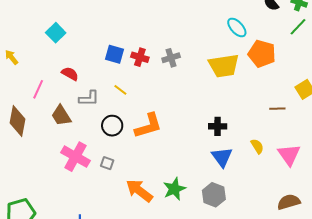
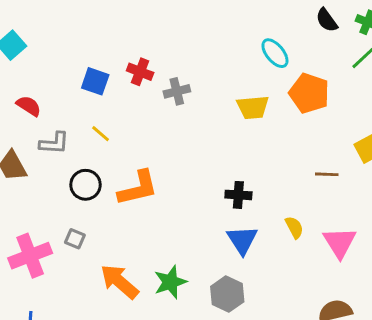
red cross: (140, 57) -> (140, 72), moved
yellow trapezoid: (224, 66) -> (253, 107), size x0.7
pink cross: (75, 157) -> (30, 256), moved, turned 36

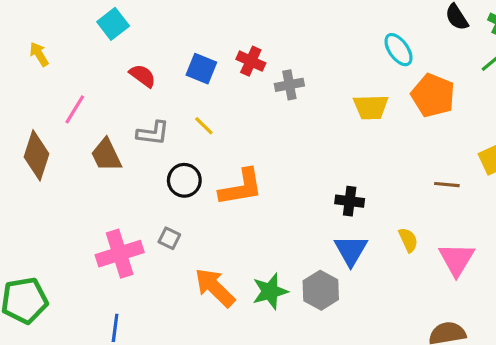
red semicircle: (29, 106) -> (143, 76), moved
gray hexagon: (227, 294) -> (321, 290), moved

